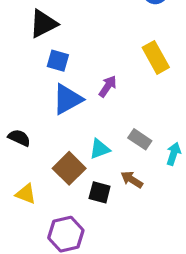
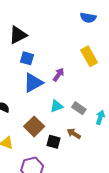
cyan triangle: (100, 149) -> (57, 106), moved

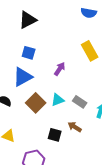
black triangle: (18, 35) -> (28, 20), moved
blue triangle: (33, 83) -> (23, 77), moved
brown square: (34, 126) -> (36, 103), moved

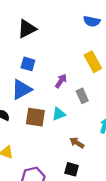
gray rectangle: (80, 102) -> (82, 96), moved, turned 32
brown square: (36, 103) -> (35, 117), turned -36
black square: (55, 135) -> (72, 169), moved

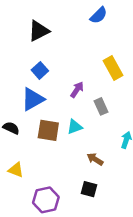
blue semicircle: (92, 21) -> (99, 15), moved, turned -56
blue square: (28, 64) -> (40, 70), turned 32

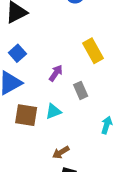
brown arrow: (95, 159) -> (61, 152), moved, turned -63

